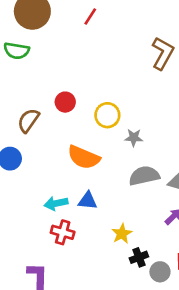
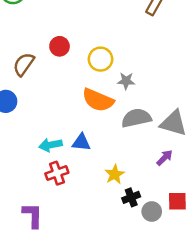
orange semicircle: (84, 157) -> (98, 100), moved
red cross: (63, 232) -> (57, 173), turned -35

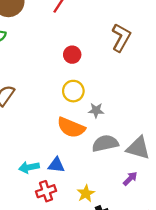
red circle: (60, 46) -> (72, 55), moved
red cross: (57, 173) -> (46, 191), moved

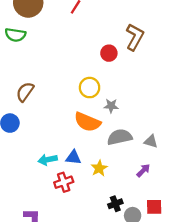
red circle: (72, 55) -> (109, 53), moved
gray triangle: (138, 148) -> (151, 141), size x0.6
yellow star: (86, 193) -> (99, 168), moved

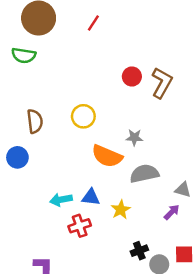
brown L-shape: (135, 37) -> (162, 83), moved
yellow circle: (90, 88) -> (83, 116), moved
brown semicircle: (25, 92) -> (35, 121), turned 138
gray triangle: (151, 141) -> (183, 190), moved

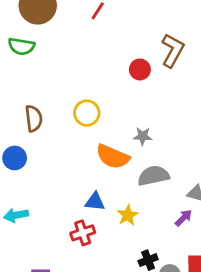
brown L-shape: (162, 83) -> (173, 50), moved
cyan arrow: (61, 200) -> (16, 215), moved

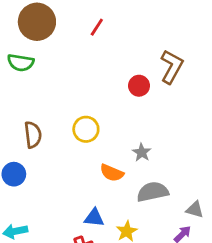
gray star: (143, 136) -> (142, 152), turned 30
orange semicircle: (113, 157) -> (112, 173), size x0.7

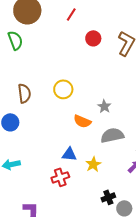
green semicircle: (21, 63) -> (15, 40), turned -120
red circle: (139, 86) -> (93, 38), moved

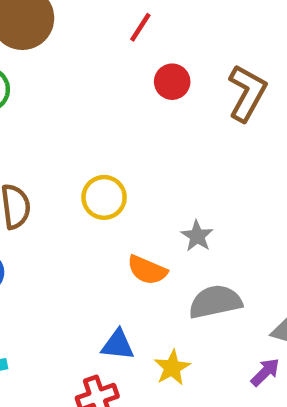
red line: (71, 14) -> (140, 27), moved

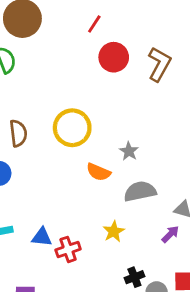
red circle: (172, 82) -> (114, 57), size x1.4
yellow circle: (104, 197) -> (72, 128), size x1.4
blue triangle: (118, 345) -> (42, 237), moved

